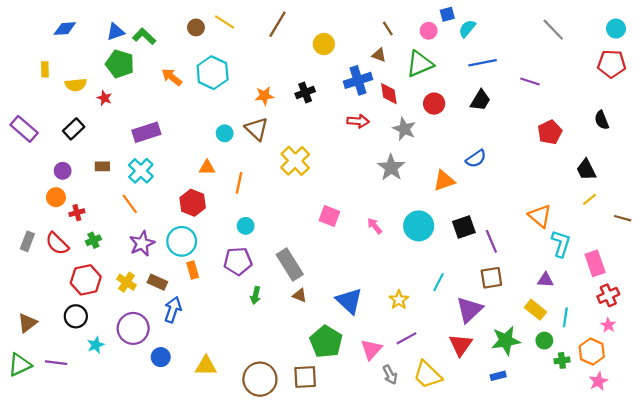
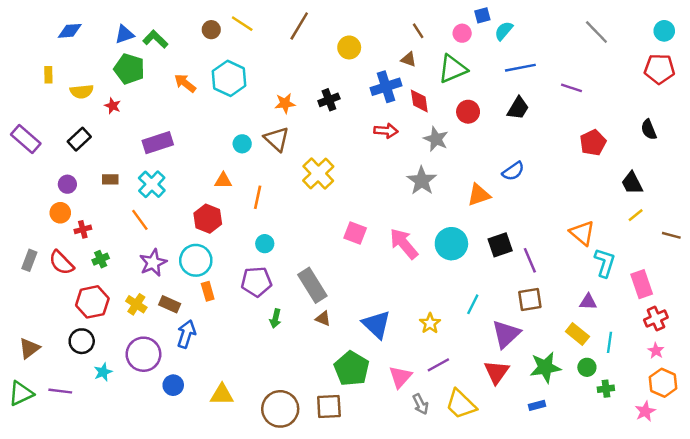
pink arrow: (375, 226) -> (404, 244), size x1.8
orange hexagon: (592, 352) -> (663, 383), moved

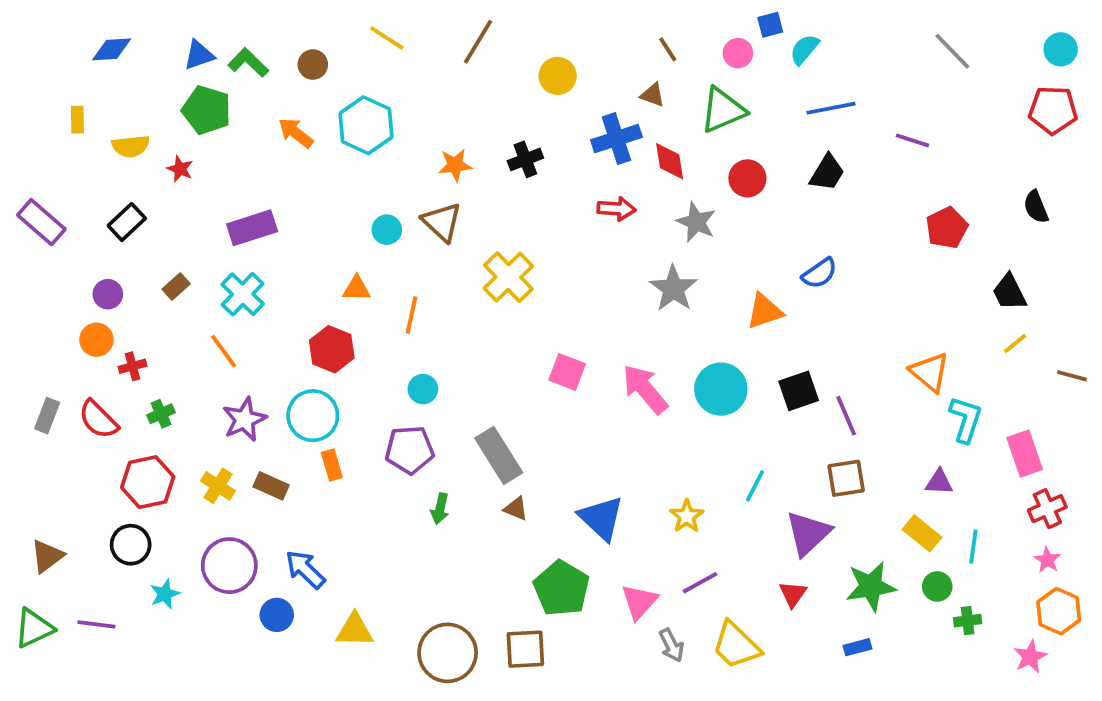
brown circle: (211, 30) -> (313, 65), moved
brown rectangle: (110, 179) -> (176, 287), turned -42
blue arrow: (186, 334) -> (305, 569), moved, turned -64
red triangle: (497, 372) -> (793, 594), size x0.7

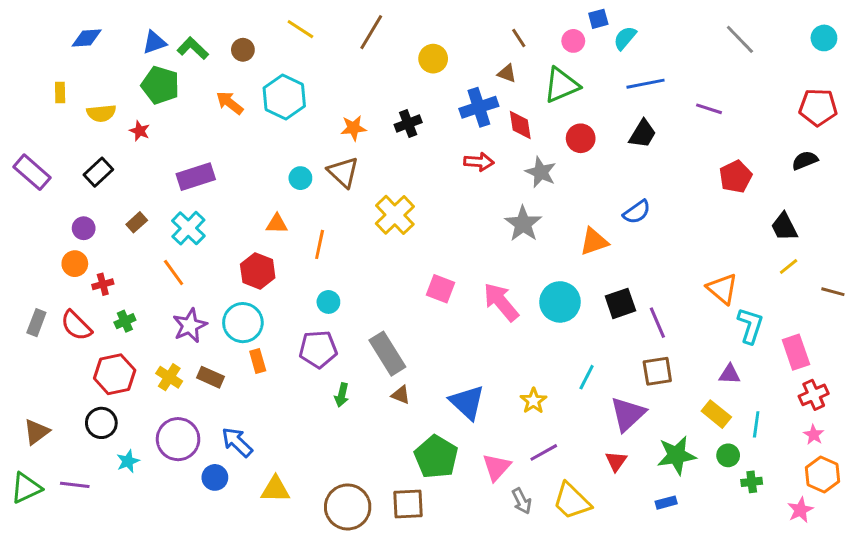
red pentagon: (1053, 110) -> (818, 107), moved
black semicircle: (1036, 207) -> (805, 160), turned 90

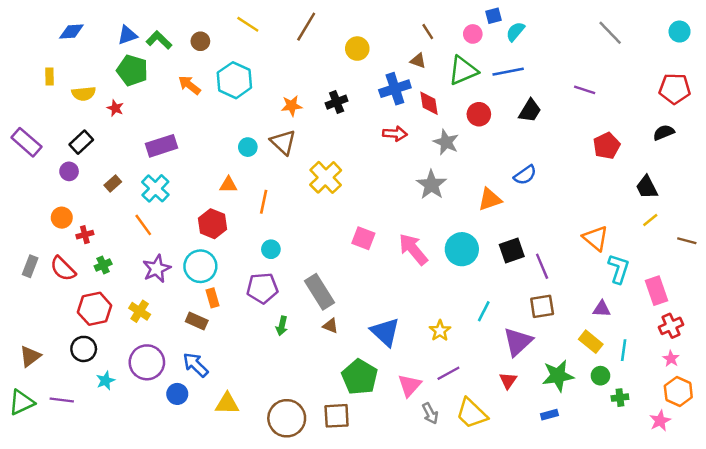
blue line: (646, 84) -> (508, 72), moved
purple circle: (84, 228) -> (69, 171), moved
brown rectangle: (210, 377) -> (197, 321), moved

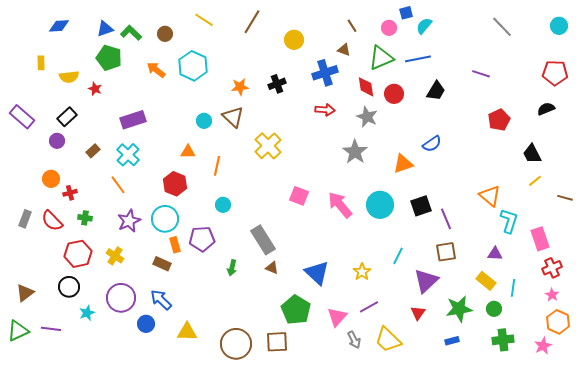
red diamond: (429, 103) -> (366, 87), moved
green cross: (103, 265) -> (85, 218), turned 32
purple pentagon: (262, 288) -> (202, 239), moved
green cross: (620, 398) -> (503, 340), moved, size x1.5

